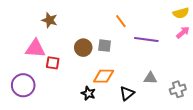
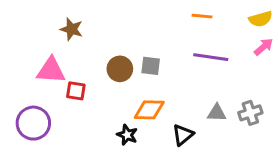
orange line: (121, 21) -> (202, 16), moved, turned -48
gray cross: (178, 89) -> (250, 113), moved

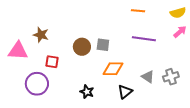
brown star: (71, 29) -> (41, 35), moved
pink triangle: (51, 70) -> (18, 51), moved
orange diamond: (149, 110) -> (113, 69), moved
gray triangle: (217, 113) -> (148, 77), turned 32
purple circle: (33, 123) -> (37, 84), moved

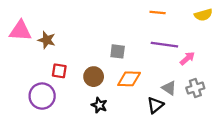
pink arrow: (180, 32) -> (187, 58), moved
brown circle: (82, 47) -> (94, 77), moved
pink triangle: (18, 51) -> (20, 31), moved
black triangle: (125, 92) -> (155, 105), moved

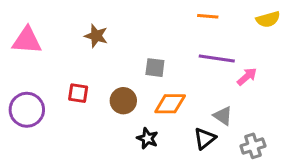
brown star: (47, 40) -> (96, 36), moved
gray cross: (195, 88) -> (253, 146), moved
purple circle: (42, 96) -> (27, 110), moved
black star: (99, 105) -> (147, 138), moved

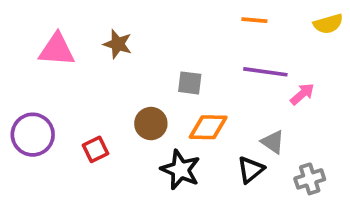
pink triangle: (27, 40) -> (57, 50), moved
red square: (78, 93) -> (95, 149), moved, turned -35
black star: (147, 138) -> (180, 170), size x1.5

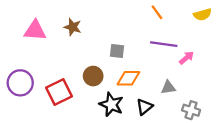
orange line: (254, 20) -> (157, 12), turned 49
gray triangle: (273, 142) -> (168, 87), turned -42
red square: (95, 149) -> (59, 92), size x1.6
black triangle: (251, 170) -> (144, 107), moved
gray cross: (310, 179) -> (191, 110), turned 36

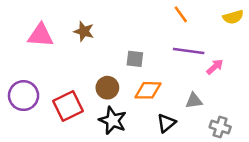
black star: (111, 104) -> (113, 120), moved

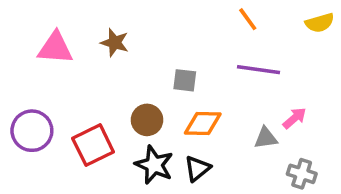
pink arrow: (215, 67) -> (294, 118), moved
black triangle: (166, 123) -> (197, 168), moved

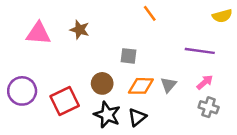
orange line: (248, 19) -> (150, 13), moved
purple line: (259, 70) -> (200, 51), moved
gray triangle: (266, 138) -> (168, 85), moved, turned -42
gray cross: (302, 174) -> (209, 107), moved

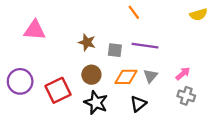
brown star: (80, 30) -> (87, 42), moved
purple line: (200, 51) -> (145, 46), moved
black triangle: (137, 117) -> (138, 104), moved

